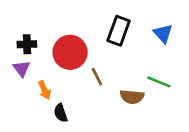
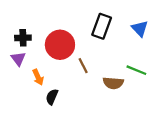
black semicircle: (61, 113) -> (52, 97), turned 42

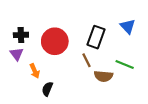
black rectangle: (102, 26) -> (96, 37), moved
brown line: (83, 66) -> (87, 60), moved

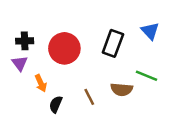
brown line: (87, 60) -> (89, 97), moved

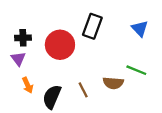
black rectangle: (113, 43) -> (92, 26), moved
orange arrow: (41, 83) -> (28, 85), moved
black semicircle: (56, 104) -> (52, 97), size x1.5

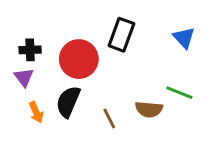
black semicircle: (52, 97) -> (68, 102), moved

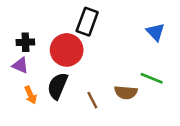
black rectangle: (121, 35) -> (87, 22), moved
purple triangle: (24, 77) -> (20, 65), turned -30

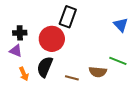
brown line: (92, 100) -> (72, 78), turned -48

